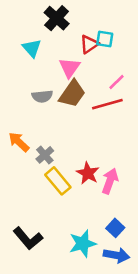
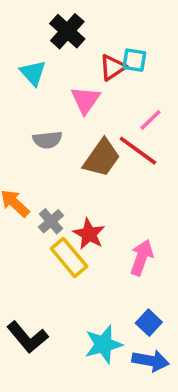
brown trapezoid: (72, 94) -> (102, 158), moved
red line: (107, 104) -> (138, 151), turned 52
red star: (88, 173) -> (89, 234), moved

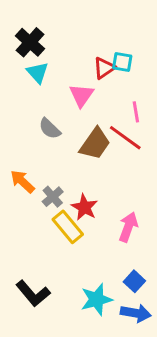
black cross: (67, 31) -> (30, 42), moved
pink line: (151, 120) -> (136, 112), turned -55
gray semicircle: (47, 140) -> (50, 129), turned 50

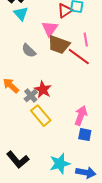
brown trapezoid: (95, 144) -> (59, 45), moved, turned 75
red star: (84, 207) -> (43, 90), moved
blue square: (134, 281) -> (85, 135), moved, turned -32

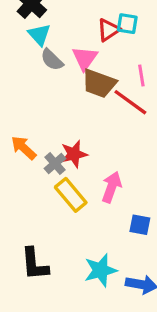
gray semicircle: (29, 51) -> (52, 60), moved
red star: (43, 90) -> (74, 154), turned 30
pink arrow: (81, 116) -> (112, 187), moved
black L-shape: (18, 160) -> (35, 264), turned 35

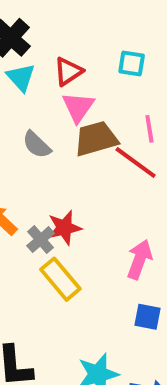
red triangle: (108, 30) -> (68, 71), moved
gray semicircle: (52, 60) -> (37, 145), moved
brown trapezoid: (99, 83) -> (96, 139), turned 144
pink arrow: (112, 187) -> (140, 259), moved

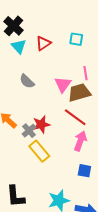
pink triangle: (78, 107) -> (63, 84), moved
brown trapezoid: (96, 139) -> (79, 93), moved
red line: (136, 162) -> (75, 117), moved

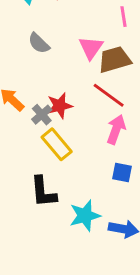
pink line: (85, 73) -> (123, 17), moved
black L-shape: (16, 196) -> (43, 192), moved

